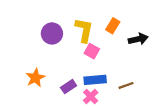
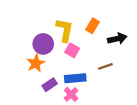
purple circle: (52, 33) -> (43, 44), moved
orange star: (35, 78) -> (36, 63), moved
brown line: (126, 85) -> (105, 66), moved

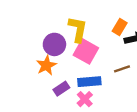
orange rectangle: (92, 26) -> (120, 27), moved
pink square: (72, 50) -> (86, 51), size x1.5

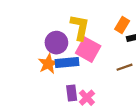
blue rectangle: (89, 82) -> (67, 63), moved
purple rectangle: (61, 89) -> (72, 93), moved, turned -63

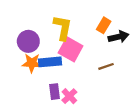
purple circle: (56, 43) -> (28, 41), moved
orange star: (48, 64) -> (32, 63), turned 30

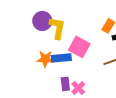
yellow L-shape: (63, 28) -> (57, 28), moved
purple circle: (28, 41) -> (42, 21), moved

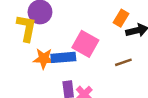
yellow L-shape: (57, 28) -> (26, 28), moved

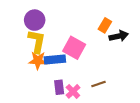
yellow L-shape: (26, 28) -> (37, 41), moved
brown line: (123, 62) -> (99, 84), moved

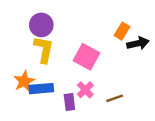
blue rectangle: (55, 59) -> (41, 89), moved
orange star: (38, 61) -> (24, 81), moved, turned -30
pink cross: (73, 91) -> (85, 90), moved

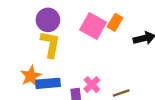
orange rectangle: (122, 31) -> (115, 22), moved
pink square: (87, 57) -> (93, 26), moved

